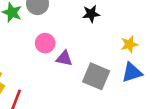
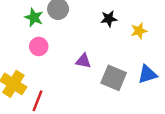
pink circle: (45, 43) -> (39, 46), moved
yellow star: (129, 44) -> (139, 31), moved

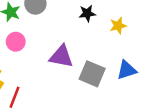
purple triangle: (83, 61) -> (61, 57), size x1.5

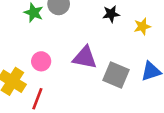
pink circle: (16, 42) -> (41, 61), moved

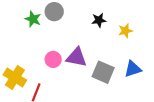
pink circle: (41, 61) -> (53, 59), moved

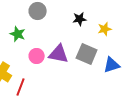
green star: (33, 19) -> (18, 34), moved
gray square: (103, 72) -> (87, 54), moved

